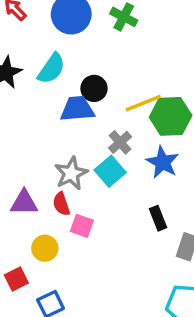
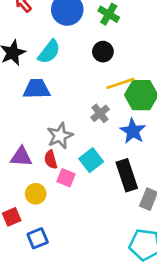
black circle: (94, 88) -> (103, 52), moved
blue trapezoid: (77, 109) -> (37, 89), moved
cyan square: (110, 171) -> (91, 160), moved
black rectangle: (158, 218) -> (127, 175), size x1.6

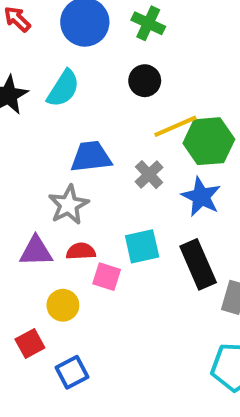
blue trapezoid: (37, 89) -> (91, 157), moved
gray star: (60, 136) -> (69, 205), moved
red semicircle: (51, 160) -> (81, 251), turned 108
cyan square: (91, 160) -> (142, 246), turned 30

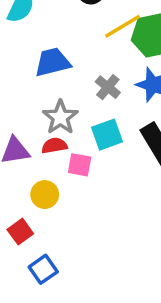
gray cross: (149, 175) -> (108, 87), moved
gray star: (69, 205) -> (60, 117), moved
blue square: (72, 372) -> (43, 269), moved

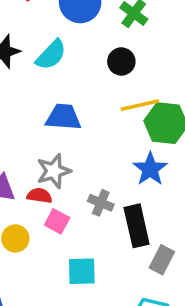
gray cross: (108, 87) -> (101, 203), moved, turned -35
cyan square: (107, 135) -> (82, 271), moved

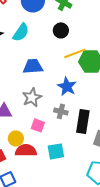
blue star: (150, 169) -> (67, 86), moved
red semicircle: (39, 196) -> (26, 150), moved, size x1.5
black rectangle: (137, 226) -> (83, 121), turned 30

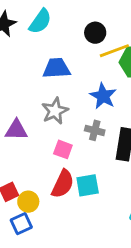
black circle: (61, 30) -> (95, 33), moved
yellow circle: (16, 138) -> (28, 202), moved
red semicircle: (26, 150) -> (63, 184), moved, turned 115

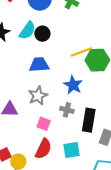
black circle: (95, 33) -> (42, 34), moved
cyan square: (88, 185) -> (71, 150), moved

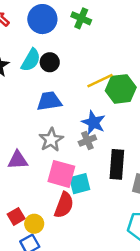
gray cross: (67, 110) -> (87, 140), moved, turned -32
pink square: (44, 124) -> (61, 174), size x1.6
cyan square: (71, 150) -> (80, 184), moved

